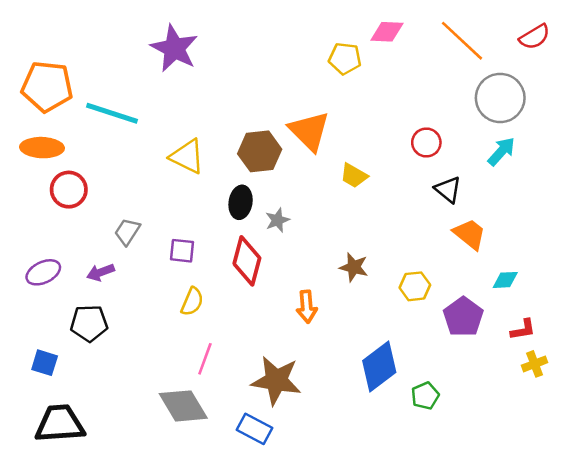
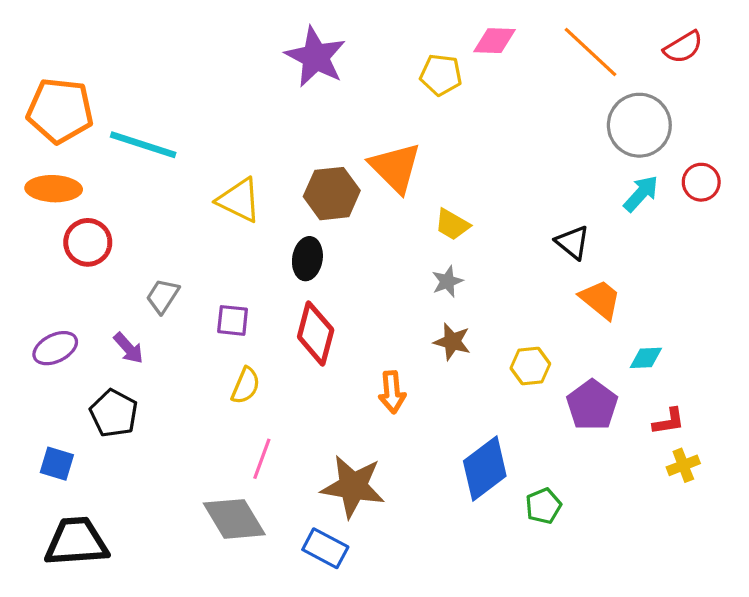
purple star: (174, 48) -> (316, 57), moved
red circle: (426, 143) -> (701, 182), moved
gray star: (277, 220) -> (447, 281), moved
purple arrow: (101, 272) -> (128, 348), turned -112
black pentagon: (89, 323) -> (114, 413), turned 30

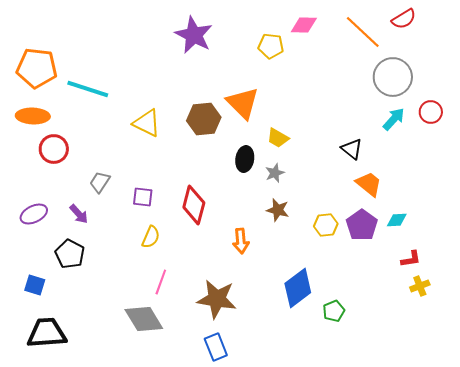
red semicircle: (683, 47) -> (404, 19), moved
black ellipse: (307, 259) -> (245, 159), moved
purple pentagon: (592, 405) -> (362, 225), moved
blue rectangle: (325, 548) -> (216, 347), moved, turned 40

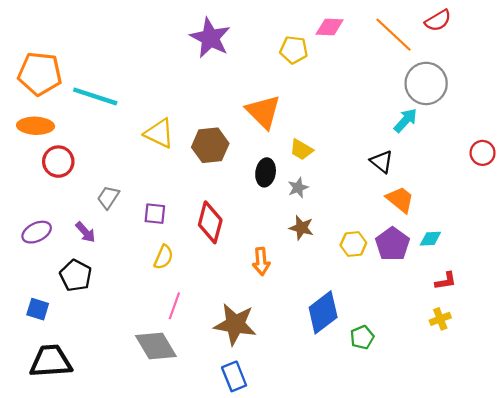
red circle: (431, 112) -> (483, 153), moved
brown hexagon: (204, 119) -> (210, 145), moved
cyan arrow: (394, 119) -> (406, 120), moved
yellow cross: (420, 286) -> (440, 319), moved

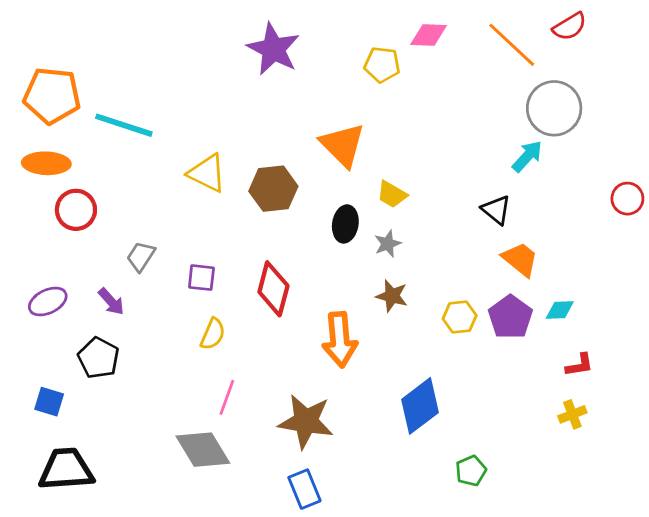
orange arrow: (261, 261) -> (340, 340), size x1.5
green pentagon: (362, 337) -> (471, 471), moved

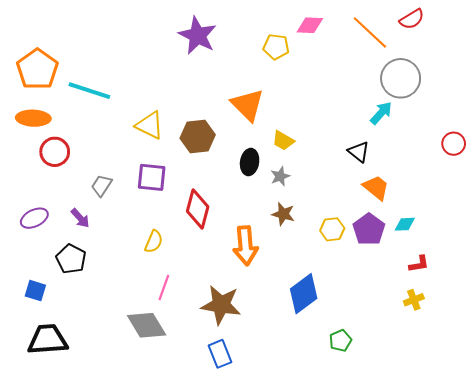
orange pentagon: (52, 96) -> (37, 69), turned 30
purple square: (201, 278) -> (152, 177), moved, size x1.4

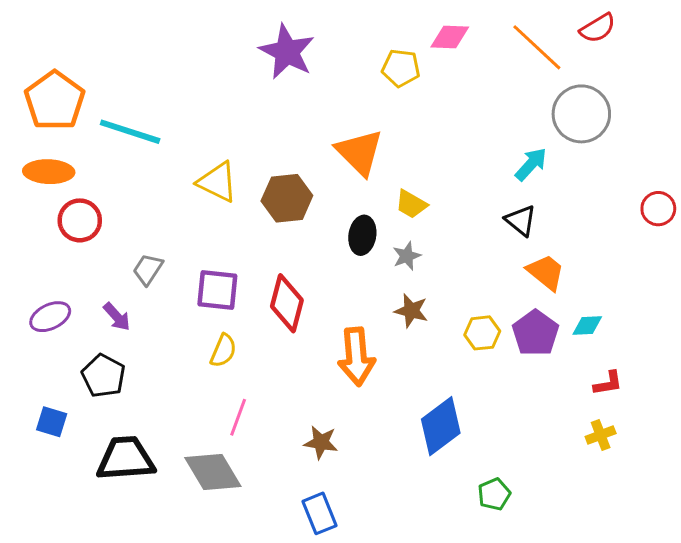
cyan arrow: (381, 113) -> (531, 164), moved
purple square: (152, 177) -> (217, 290), moved
brown star: (221, 305) -> (321, 442), size x0.6
black trapezoid: (48, 340) -> (126, 459), moved

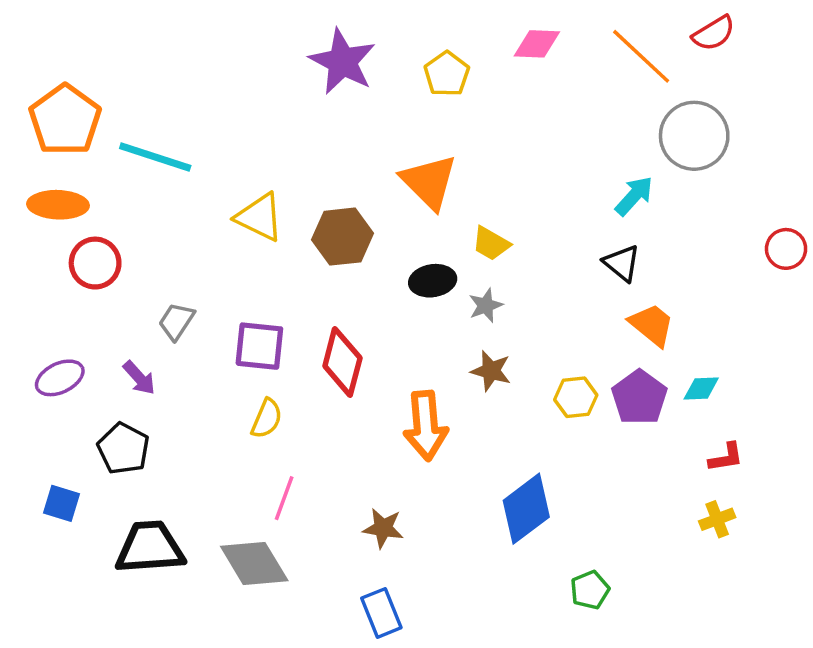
yellow pentagon: (401, 68) -> (447, 74), moved, turned 30
black ellipse: (362, 235) -> (433, 281), turned 72

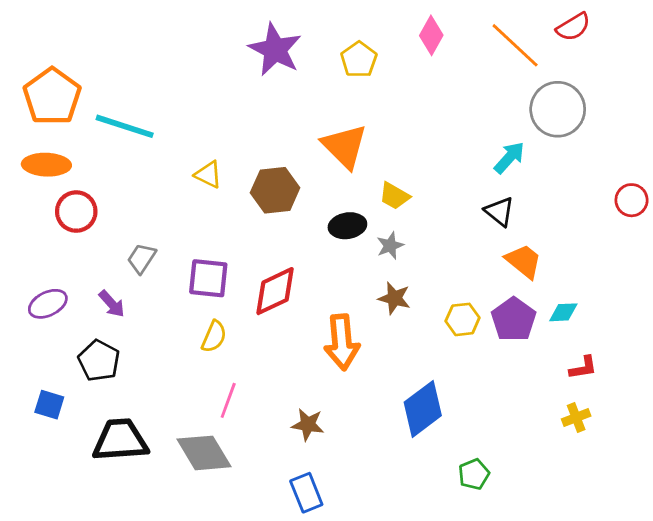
pink diamond: (537, 44) -> (431, 35), turned -63
yellow triangle: (259, 217) -> (208, 175), size x0.7
red diamond: (342, 362) -> (275, 291), turned 50

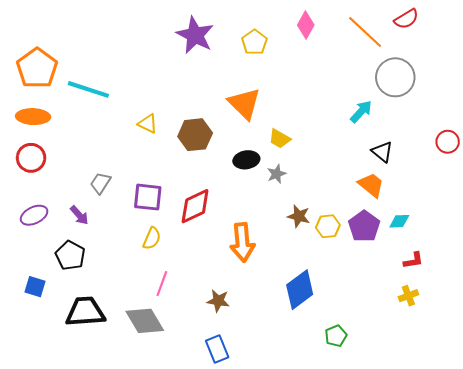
red circle: (76, 212) -> (31, 158), moved
black triangle: (499, 212) -> (382, 152), moved
brown star: (394, 298) -> (299, 216), moved

